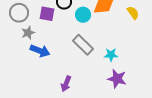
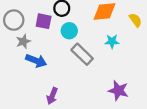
cyan circle: (83, 15) -> (69, 31), moved
cyan star: (111, 55) -> (112, 41), moved
purple arrow: (66, 84) -> (52, 96), moved

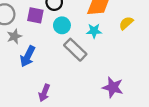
yellow semicircle: (135, 20) -> (126, 23), moved, turned -96
cyan star: (112, 41) -> (94, 31), moved
blue arrow: (36, 61) -> (28, 56), turned 96

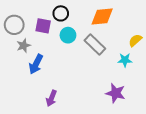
yellow semicircle: (126, 23) -> (135, 40), moved
cyan star: (94, 31) -> (125, 60), moved
gray rectangle: (75, 50) -> (95, 44), moved

